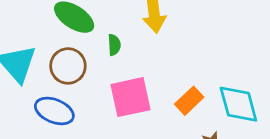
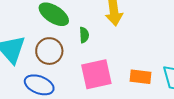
orange rectangle: (189, 101) -> (140, 77), turned 50

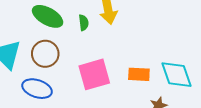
green semicircle: (84, 35) -> (84, 23), moved

